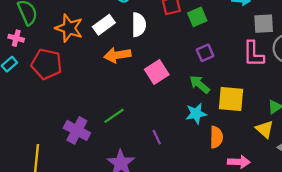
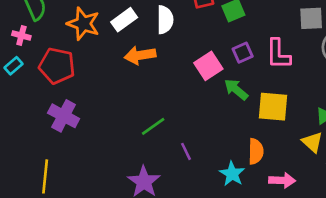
pink L-shape: (253, 54) -> (278, 54), moved
pink square: (157, 72) -> (208, 66), moved
cyan star: (196, 114) -> (232, 174), moved, turned -30
green line: (114, 116) -> (153, 126), moved
purple cross: (77, 130) -> (64, 116), moved

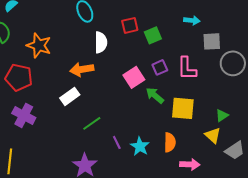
white rectangle: (124, 20) -> (70, 96), moved
cyan star: (232, 174) -> (140, 146), moved

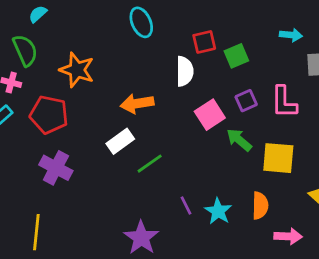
white semicircle: (101, 42) -> (185, 71), moved
green line: (92, 123) -> (150, 164), moved

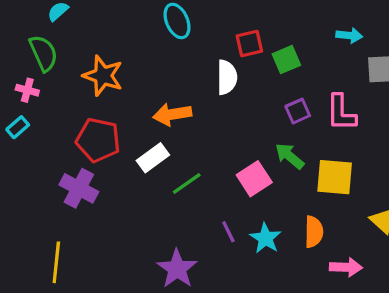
red pentagon: (49, 115) -> (98, 140), moved
pink square: (210, 115) -> (254, 179), moved

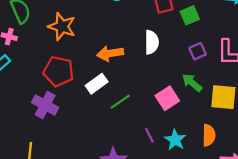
white semicircle: (227, 77) -> (152, 42), moved

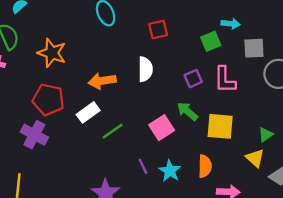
green square: (190, 15) -> (211, 41), moved

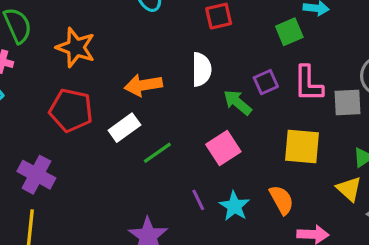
gray square: (254, 48) -> (347, 102), moved
green arrow: (187, 111) -> (238, 102), moved
purple cross: (34, 135) -> (36, 175), moved
orange semicircle: (205, 166) -> (282, 200), turned -30

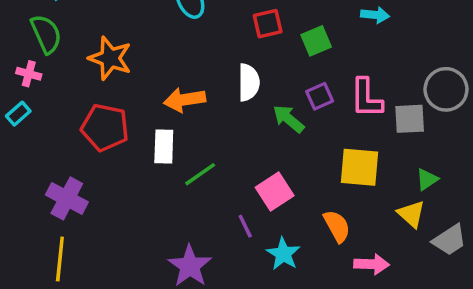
green square: (289, 32) -> (316, 41), moved
white rectangle: (124, 128) -> (164, 146), turned -52
pink square: (223, 148) -> (275, 192), moved
cyan star: (234, 206) -> (283, 254), moved

